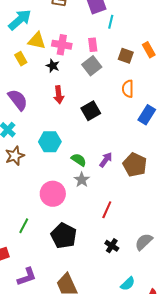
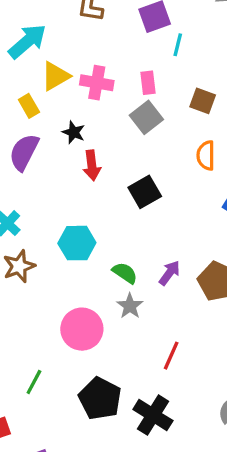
yellow triangle: (37, 41) -> (55, 76), turned -42
black star: (53, 66) -> (74, 132), moved
purple semicircle: (18, 100) -> (24, 152), moved, turned -115
black cross: (112, 246) -> (153, 415), moved, size x1.6

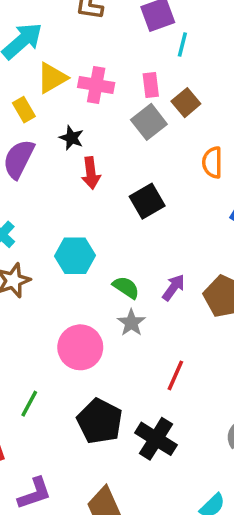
brown square: (203, 101) -> (186, 103), moved, turned 30

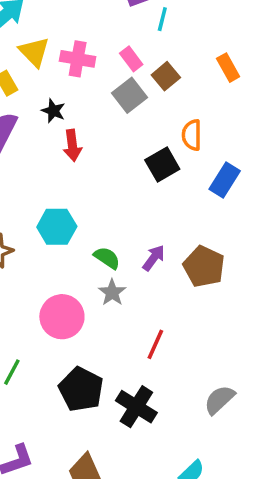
yellow triangle: (52, 78) -> (34, 52), turned -44
pink rectangle: (151, 85) -> (131, 59), turned -30
black square: (147, 201) -> (162, 164), moved

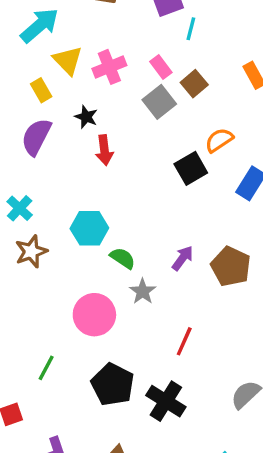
pink cross: (78, 59) -> (109, 67), turned -32
orange semicircle: (192, 135) -> (219, 140), turned 56
green semicircle: (107, 258) -> (123, 258), moved

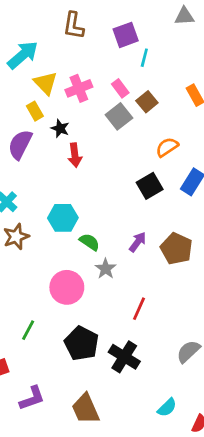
yellow rectangle: (41, 90) -> (35, 111), moved
black square: (191, 168) -> (150, 186), moved

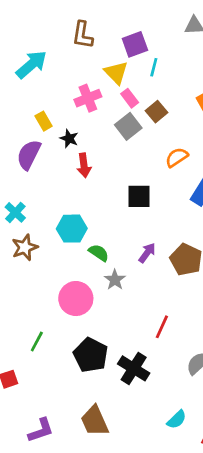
yellow triangle: (45, 83) -> (116, 73), moved
black square: (150, 186) -> (139, 196), moved, turned 30
red line: (139, 309) -> (162, 327), moved
purple L-shape: (32, 398) -> (41, 430), moved

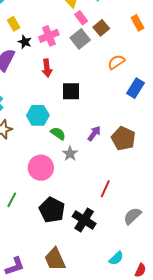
pink cross: (88, 98) -> (49, 36), moved
yellow rectangle: (44, 121) -> (14, 24), moved
black star: (69, 139) -> (25, 42), moved
black square: (139, 196) -> (71, 91), moved

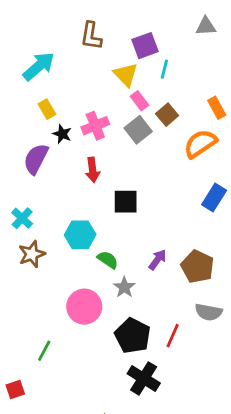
orange semicircle: (116, 62) -> (200, 144), moved, size x1.4
black pentagon: (52, 210) -> (133, 336), moved
gray semicircle: (132, 216) -> (209, 312), moved, turned -126

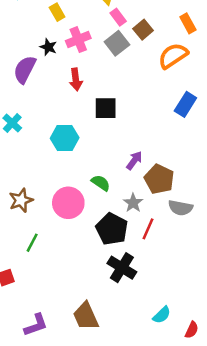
yellow rectangle: (47, 109) -> (57, 12), moved
brown star: (32, 254) -> (21, 200), moved
green semicircle: (108, 260) -> (101, 183), moved
brown pentagon: (197, 267) -> (159, 179), moved
gray star: (124, 287) -> (133, 203), moved

